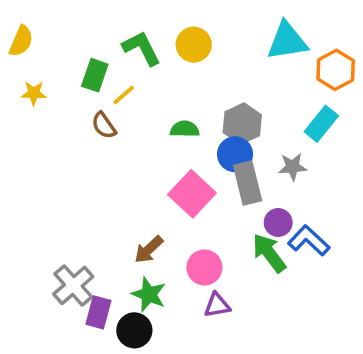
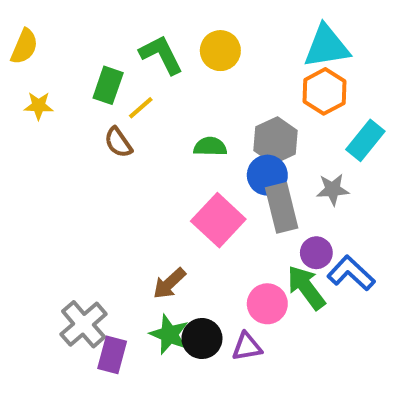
orange hexagon: (336, 70) -> (324, 91), moved
pink circle: (204, 267) -> (267, 304), moved
black circle: (134, 330) -> (202, 339), moved

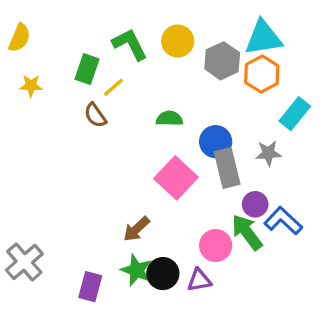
gray hexagon: (275, 140) -> (222, 61), moved
gray cross: (84, 324) -> (24, 262), moved

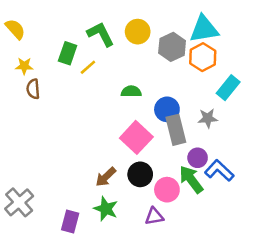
yellow semicircle: (19, 38) -> (15, 29), turned -65
brown semicircle: (95, 115) -> (33, 89), moved, turned 30
black circle: (163, 274) -> (140, 174), moved

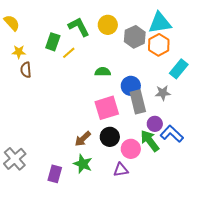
pink square: (136, 137) -> (107, 108), turned 30

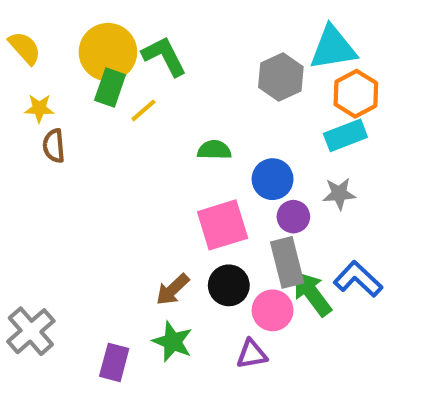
yellow circle: (108, 25) -> (108, 52), moved, size x1.4
orange hexagon: (159, 45) -> (356, 94), moved
cyan rectangle: (179, 69) -> (345, 135), moved, turned 30
gray rectangle: (138, 102) -> (287, 262), moved
purple circle: (155, 124) -> (293, 217), moved

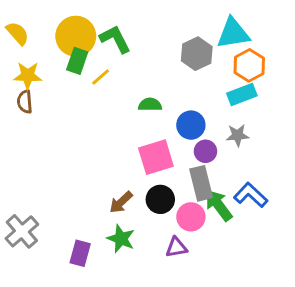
yellow star: (39, 108) -> (28, 76), size x1.4
brown semicircle: (54, 146) -> (25, 102), moved

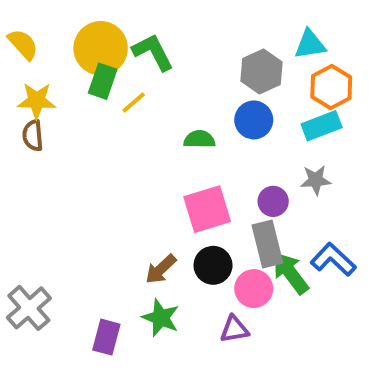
cyan triangle: (233, 33) -> (310, 44), size x0.7
blue circle: (191, 125) -> (254, 120), moved

